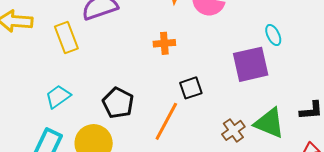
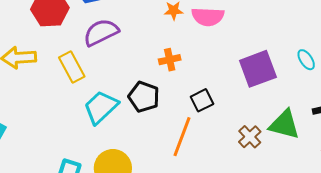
cyan ellipse: (273, 35) -> (306, 60), moved
cyan trapezoid: (58, 97) -> (101, 107), moved, size x1.4
black pentagon: (118, 103) -> (144, 97), moved

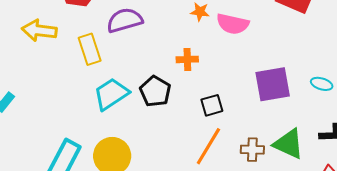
cyan ellipse: (306, 60) -> (322, 84), turned -50
orange line: (182, 137) -> (208, 146), moved
brown cross: (250, 137) -> (252, 150), turned 35

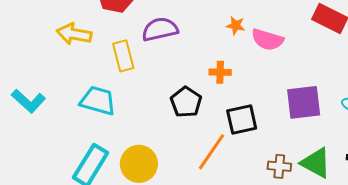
cyan trapezoid: (111, 94) -> (98, 101), moved, turned 45
black square: (212, 105) -> (242, 120), size x1.4
orange line: (208, 146) -> (211, 152), moved

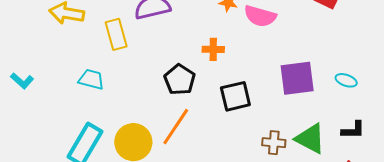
cyan L-shape: (28, 101) -> (22, 81), size x0.7
cyan trapezoid: (98, 101) -> (91, 79), size x0.7
orange line: (211, 152) -> (176, 127), moved

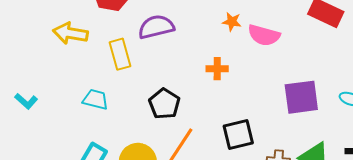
black pentagon: (180, 80) -> (164, 104), moved
black square: (235, 96) -> (238, 135), moved

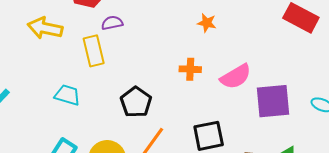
purple semicircle: (156, 27) -> (112, 23), moved, size x0.6
pink semicircle: (264, 35) -> (236, 77), moved, turned -48

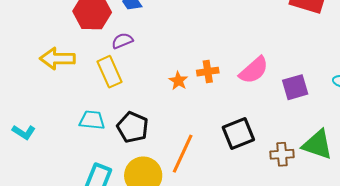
orange star: (207, 23) -> (178, 81), moved, turned 30
purple square: (273, 101) -> (295, 87), size x0.7
black pentagon: (136, 102) -> (133, 127), moved

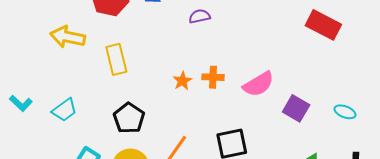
purple semicircle: (122, 41) -> (200, 16), moved
purple square: (295, 87) -> (296, 108), turned 36
cyan trapezoid: (92, 120) -> (64, 110), moved, turned 128

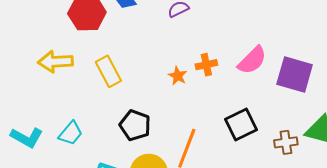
cyan L-shape: (21, 103) -> (27, 137), size x1.4
purple square: (296, 108) -> (295, 75), size x1.4

